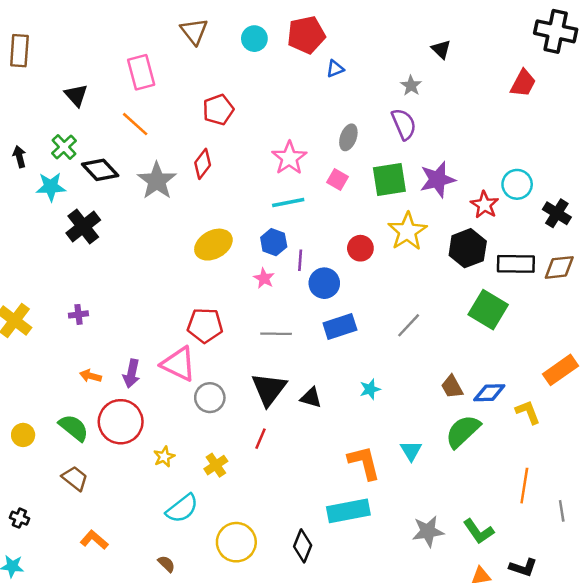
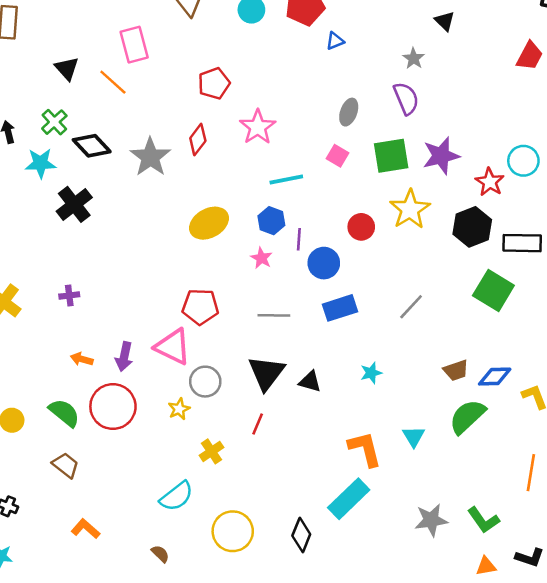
orange line: (135, 124) -> (113, 82), moved
pink star: (289, 158) -> (258, 127), moved
brown trapezoid: (452, 387) -> (456, 370), turned -80
yellow star: (164, 457) -> (179, 409), moved
cyan rectangle: (348, 511) -> (349, 499), turned -33

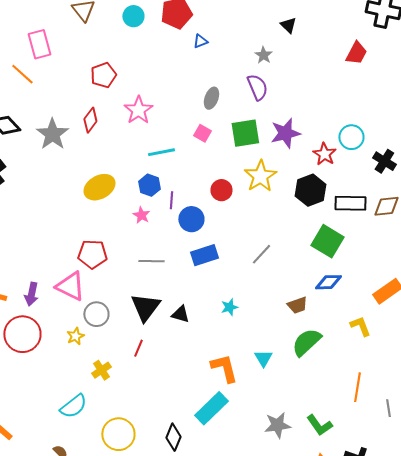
blue diamond: (495, 377) -> (328, 282), moved

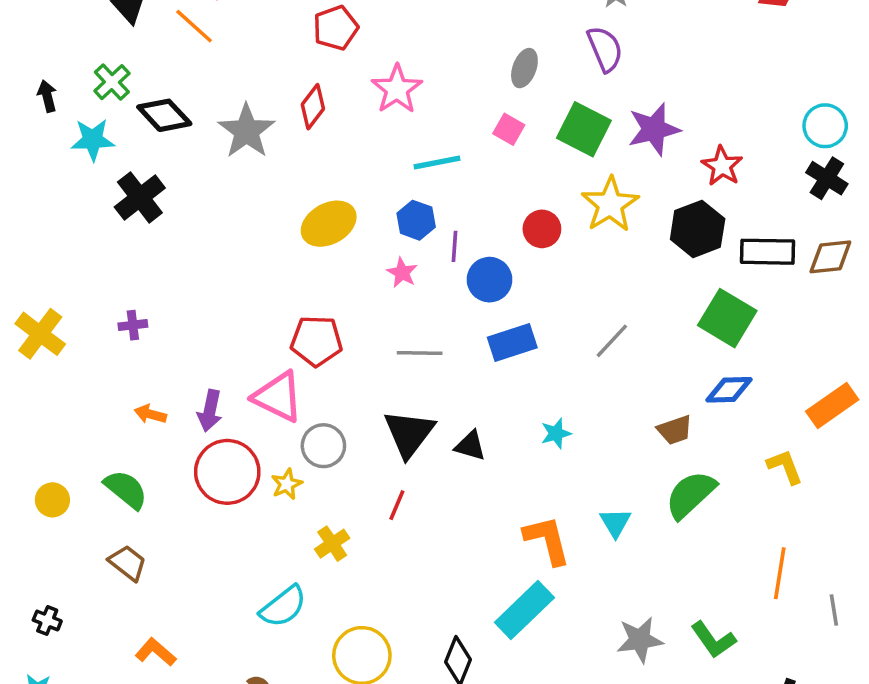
green square: (245, 133) -> (584, 129), turned 36
cyan circle: (351, 137) -> (825, 126), moved
red circle: (22, 334) -> (227, 472), moved

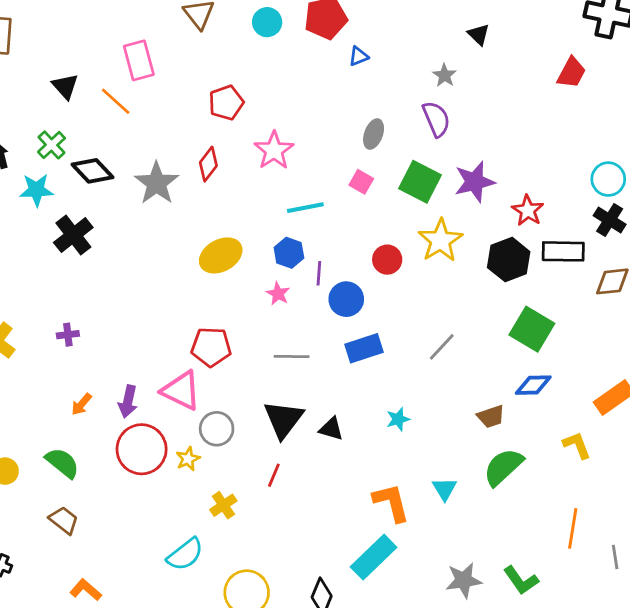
black rectangle: (767, 252) -> (563, 251), moved
orange arrow: (150, 414) -> (82, 404), turned -65

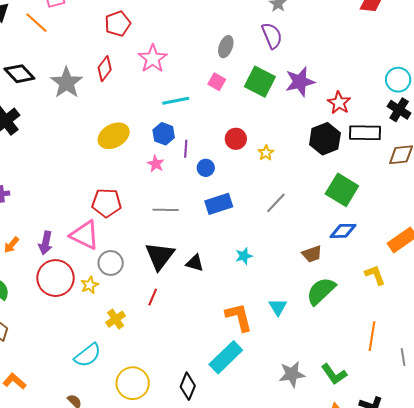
yellow star: (440, 240) -> (266, 153), moved, size x0.5
blue circle: (346, 299) -> (206, 168), size x0.7

